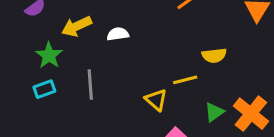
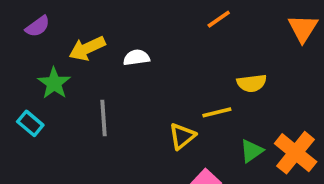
cyan rectangle: (44, 89) -> (30, 123), moved, turned 60
yellow triangle: (156, 100) -> (182, 136), turned 40

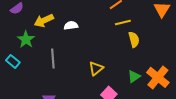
yellow semicircle: (252, 83) -> (134, 39), turned -98
yellow line: (217, 112) -> (123, 22), moved

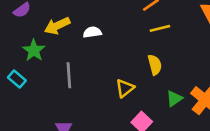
yellow semicircle: (134, 39) -> (155, 65), moved

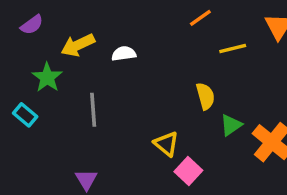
yellow line: (160, 28) -> (233, 49), moved
yellow triangle: (125, 88) -> (166, 144), moved, turned -42
green triangle: (174, 99) -> (231, 125), moved

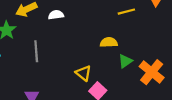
yellow semicircle: (205, 96) -> (109, 42), turned -77

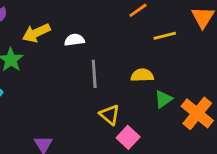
gray line: (36, 51) -> (94, 74), moved

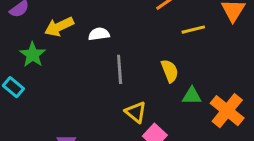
yellow semicircle: (142, 75) -> (170, 71), turned 70
green triangle: (163, 99) -> (192, 96), turned 36

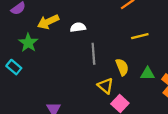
yellow line: (193, 30) -> (140, 36), moved
yellow semicircle: (170, 71) -> (122, 67), moved

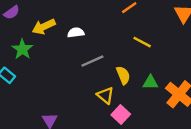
yellow line: (140, 36) -> (142, 42), turned 42
gray line: (93, 54) -> (92, 61), turned 70

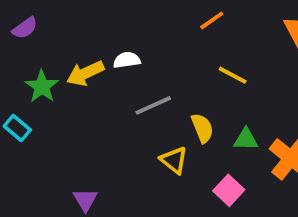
yellow arrow: (44, 27) -> (85, 73), moved
pink square: (121, 114) -> (229, 190), moved

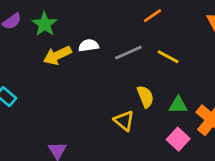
green star: (42, 87) -> (45, 24), moved
gray line: (153, 105) -> (128, 53), moved
pink square: (229, 190) -> (178, 139), moved

